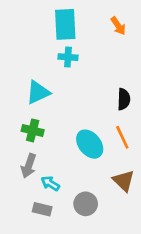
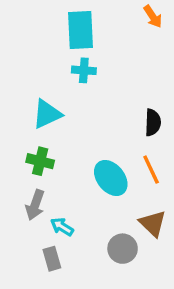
orange arrow: (118, 26) -> (153, 17), moved
gray circle: (86, 204) -> (123, 249), moved
gray rectangle: (42, 209) -> (52, 259), turned 60

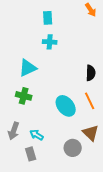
cyan rectangle: (80, 30) -> (48, 18), size x0.6
gray arrow: (35, 205) -> (14, 131), moved

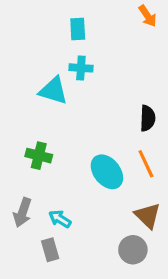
cyan triangle: (28, 68) -> (53, 91), moved, turned 42
gray circle: (73, 148) -> (133, 250), moved

